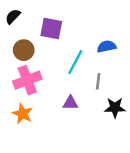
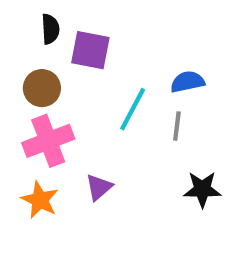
black semicircle: (13, 16) -> (50, 29), moved, turned 133
gray line: (98, 81) -> (177, 126), moved
purple triangle: (71, 103) -> (99, 187), moved, turned -42

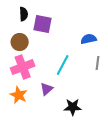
cyan line: (133, 109) -> (63, 65), moved
gray line: (177, 126) -> (98, 63), moved
black star: (202, 189) -> (73, 107), moved

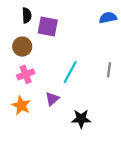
blue semicircle: (89, 39) -> (108, 18), moved
pink cross: (23, 67) -> (26, 74), size x0.7

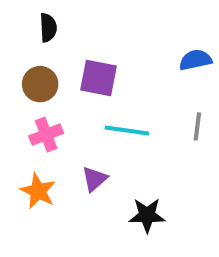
blue semicircle: (108, 18) -> (195, 60), moved
purple square: (48, 27) -> (99, 78), moved
cyan line: (70, 72) -> (127, 131), turned 70

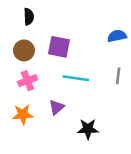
orange star: (38, 191) -> (23, 114), turned -30

